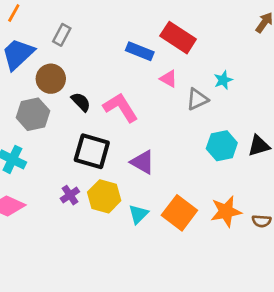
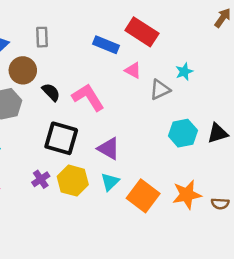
gray rectangle: (62, 35) -> (42, 37), moved, turned -30
cyan triangle: (138, 214) -> (110, 182), moved

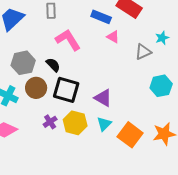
brown circle: (23, 70) -> (36, 88), moved
pink triangle: (133, 70) -> (113, 37), moved
black semicircle: (51, 92) -> (53, 65), moved
pink L-shape: (88, 97) -> (68, 40), moved

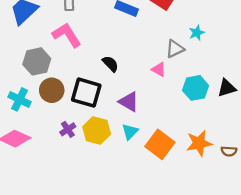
pink triangle: (113, 37) -> (159, 70), moved
pink L-shape: (68, 40) -> (67, 35), moved
black semicircle: (53, 65) -> (110, 64), moved

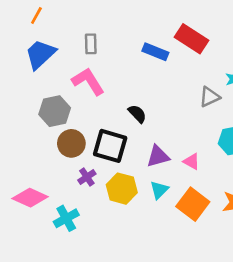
pink triangle: (159, 70) -> (192, 161), moved
cyan cross: (19, 99) -> (66, 218), moved, turned 35
purple triangle: (129, 102) -> (158, 156), turned -45
purple cross: (68, 129) -> (87, 177), moved

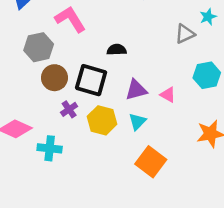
black semicircle: (137, 114) -> (117, 50), turned -48
orange square: (193, 204) -> (151, 162), moved
cyan cross: (66, 218) -> (50, 148), turned 35

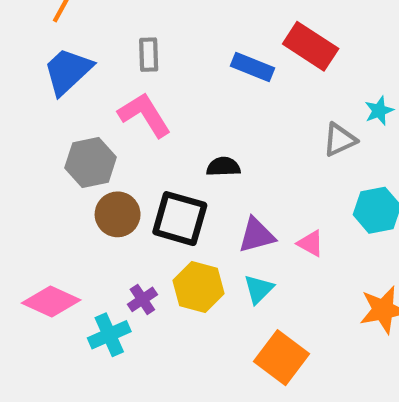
purple cross: (69, 109) -> (142, 299), moved
cyan cross: (50, 148) -> (109, 335), turned -30

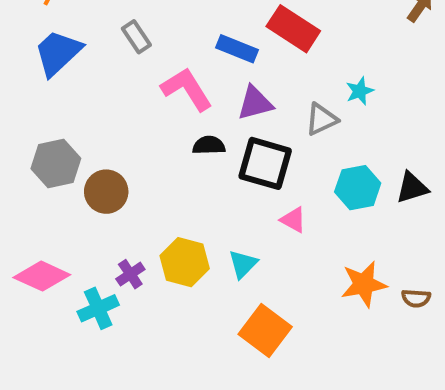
gray rectangle: (149, 55) -> (136, 37), turned -32
pink L-shape: (145, 115) -> (187, 89), moved
gray hexagon: (91, 163) -> (56, 163), moved
black square: (180, 219) -> (265, 163), moved
purple triangle: (257, 235) -> (255, 103), moved

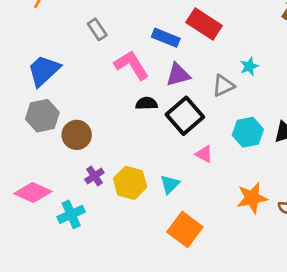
blue trapezoid: (58, 53) -> (44, 71), moved
black square: (265, 163) -> (185, 116), turned 33
purple cross: (130, 274) -> (94, 176), moved

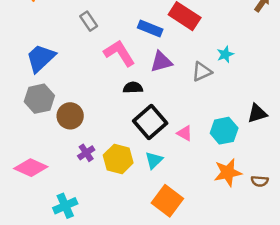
black square: (185, 116) -> (150, 122), moved
cyan hexagon: (248, 132) -> (224, 131), moved
cyan cross: (71, 214) -> (65, 206), moved

